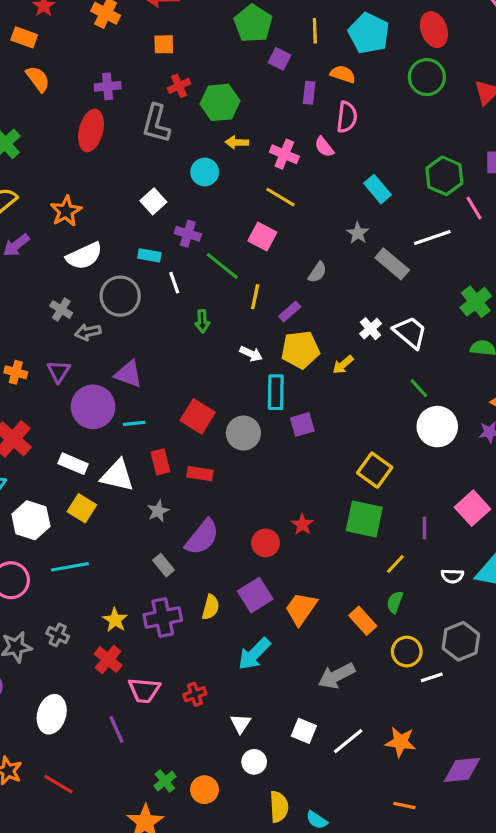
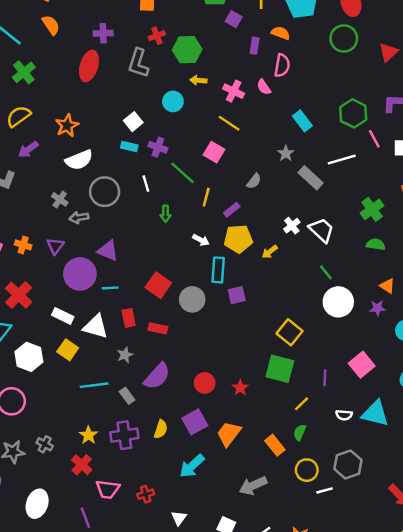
cyan rectangle: (149, 255) -> (129, 146), moved
red star: (302, 524) -> (240, 388), moved
cyan line: (70, 567) -> (94, 385), moved

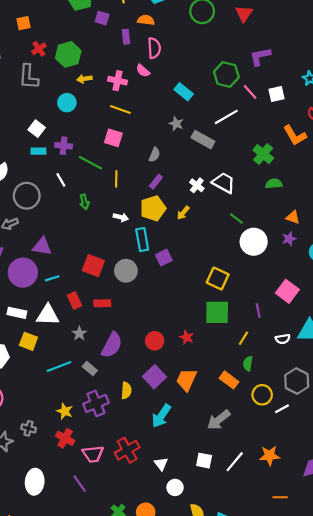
purple rectangle: (232, 210) -> (156, 182), moved
red cross: (146, 494) -> (127, 450), size x1.6

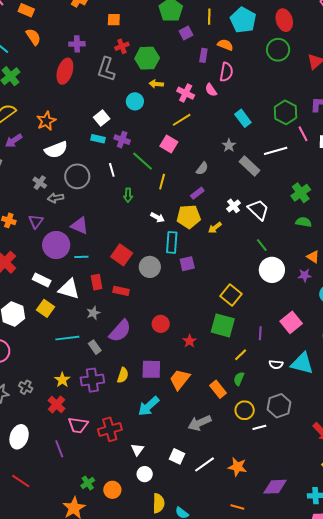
purple square: (102, 18) -> (186, 33), turned 32
yellow line: (120, 110) -> (182, 120), turned -66
red circle: (155, 341) -> (161, 324), moved
purple square: (154, 377) -> (151, 369), turned 30

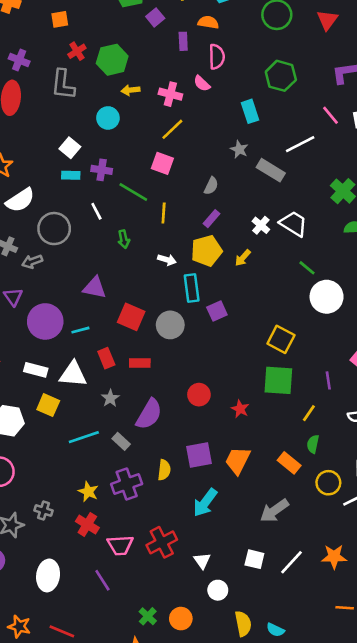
purple cross: (77, 44) -> (19, 60), turned 35
green hexagon: (285, 112) -> (281, 76), moved
cyan rectangle: (243, 118) -> (250, 111), turned 30
purple triangle: (80, 226) -> (95, 288), moved

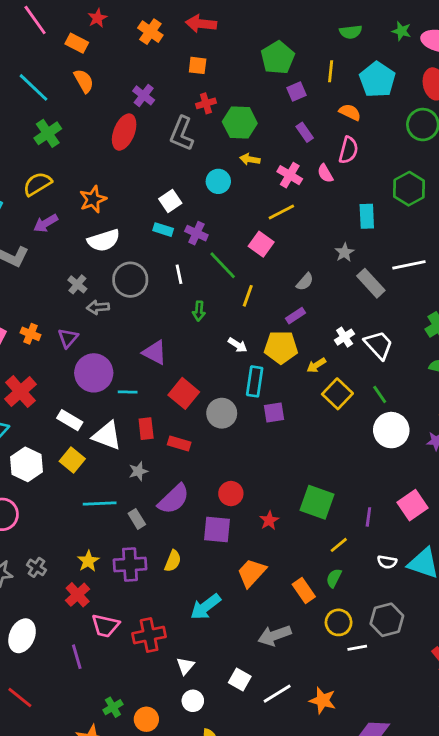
purple rectangle: (183, 41) -> (305, 132), moved, turned -48
yellow square: (281, 339) -> (337, 394), moved
purple square: (199, 455) -> (217, 530), moved

